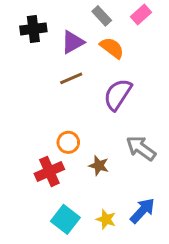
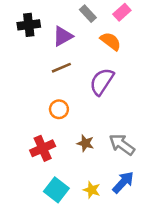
orange semicircle: (112, 48) -> (111, 41), moved
orange circle: (68, 142) -> (59, 109), moved
gray arrow: (141, 148) -> (122, 145), moved

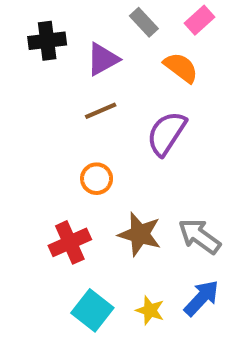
brown star: (85, 143) -> (140, 234), size x1.5

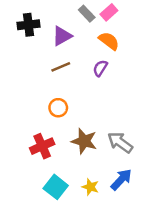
pink rectangle: (199, 20) -> (109, 12), moved
purple semicircle: (167, 133) -> (100, 68), moved, size x0.6

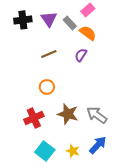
gray rectangle: (87, 14) -> (70, 23), moved
purple triangle: (62, 36) -> (49, 19), moved, turned -36

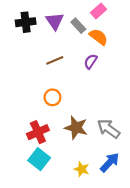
cyan square: (45, 151) -> (39, 159), moved

